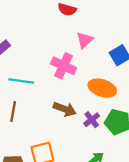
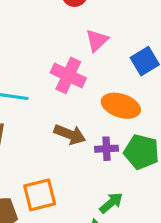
purple cross: (92, 120) -> (106, 149), turned 35

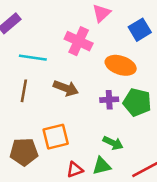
brown arrow: (70, 134) -> (66, 88), moved
green arrow: (111, 203) -> (113, 143), turned 66

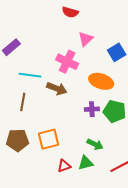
brown arrow: (66, 88) -> (57, 89), moved
brown pentagon: (24, 152) -> (18, 140), moved

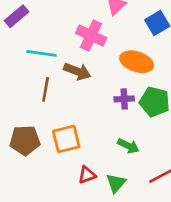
brown line: (23, 102) -> (46, 89), moved
green triangle: (86, 163) -> (116, 183), moved, turned -35

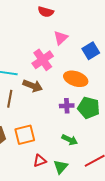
pink cross: (91, 35) -> (43, 60), turned 30

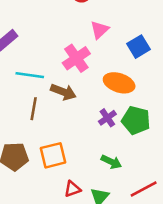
purple cross: (67, 106) -> (107, 118), turned -32

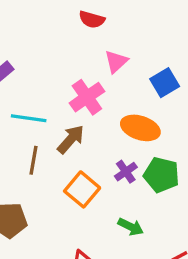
brown arrow: (63, 92) -> (71, 139), turned -70
orange square: (53, 155) -> (82, 189), moved, turned -36

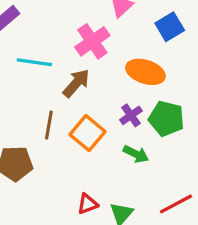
brown line: (33, 160) -> (49, 125), moved
green arrow: (131, 227) -> (136, 154), moved

